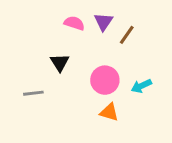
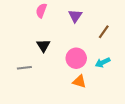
pink semicircle: (74, 23) -> (41, 11), moved, turned -88
brown line: (127, 35) -> (104, 32), moved

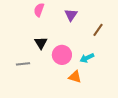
pink circle: (76, 58) -> (62, 55), moved
cyan arrow: (103, 62) -> (87, 58), moved

